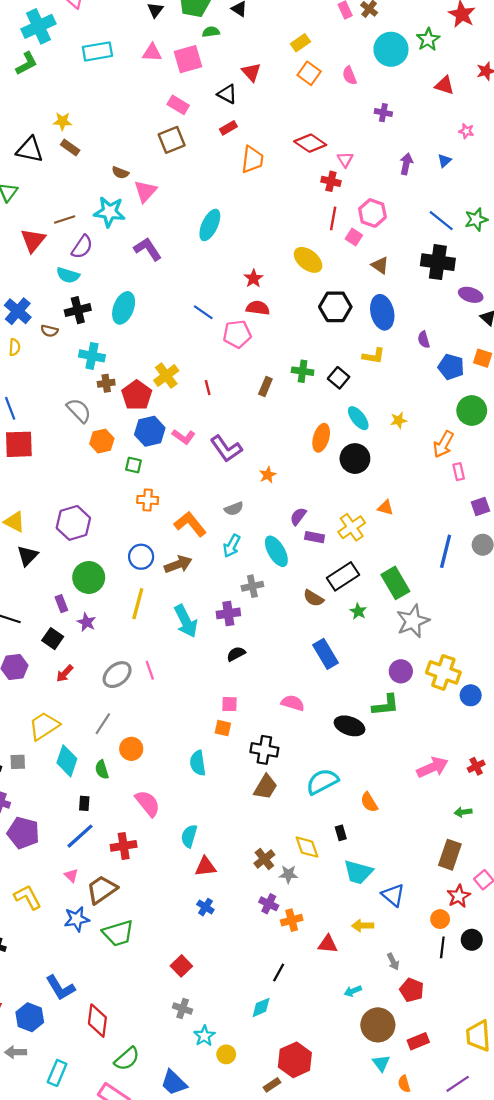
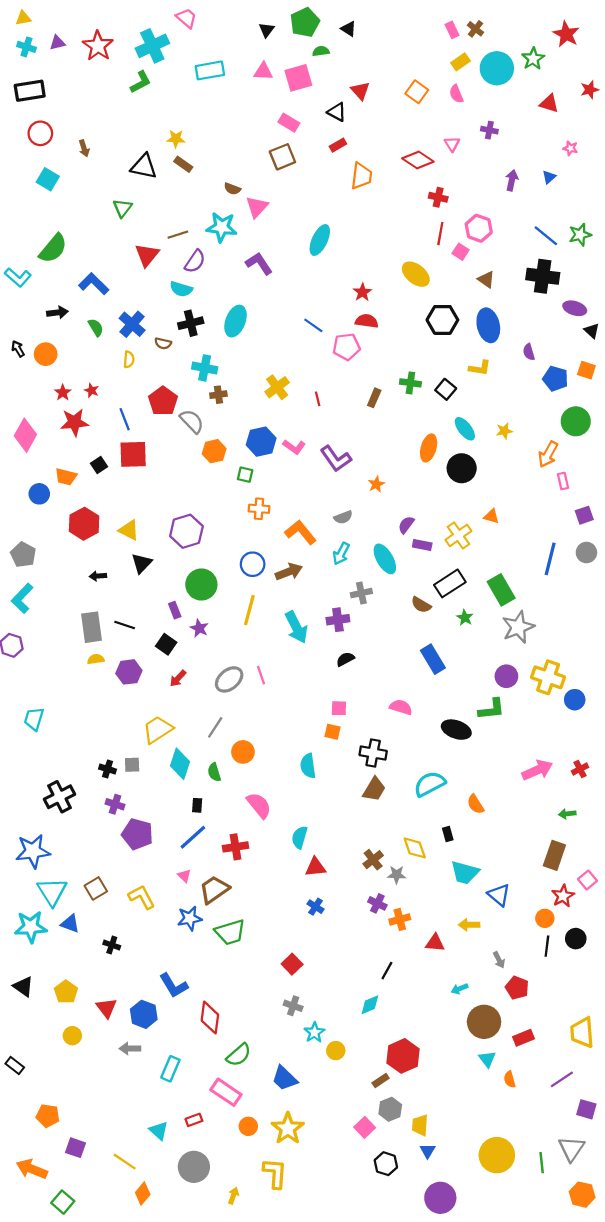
yellow rectangle: (300, 43) -> (461, 62), moved
pink triangle: (345, 160) -> (452, 144), moved
red pentagon: (137, 395) -> (163, 401), moved

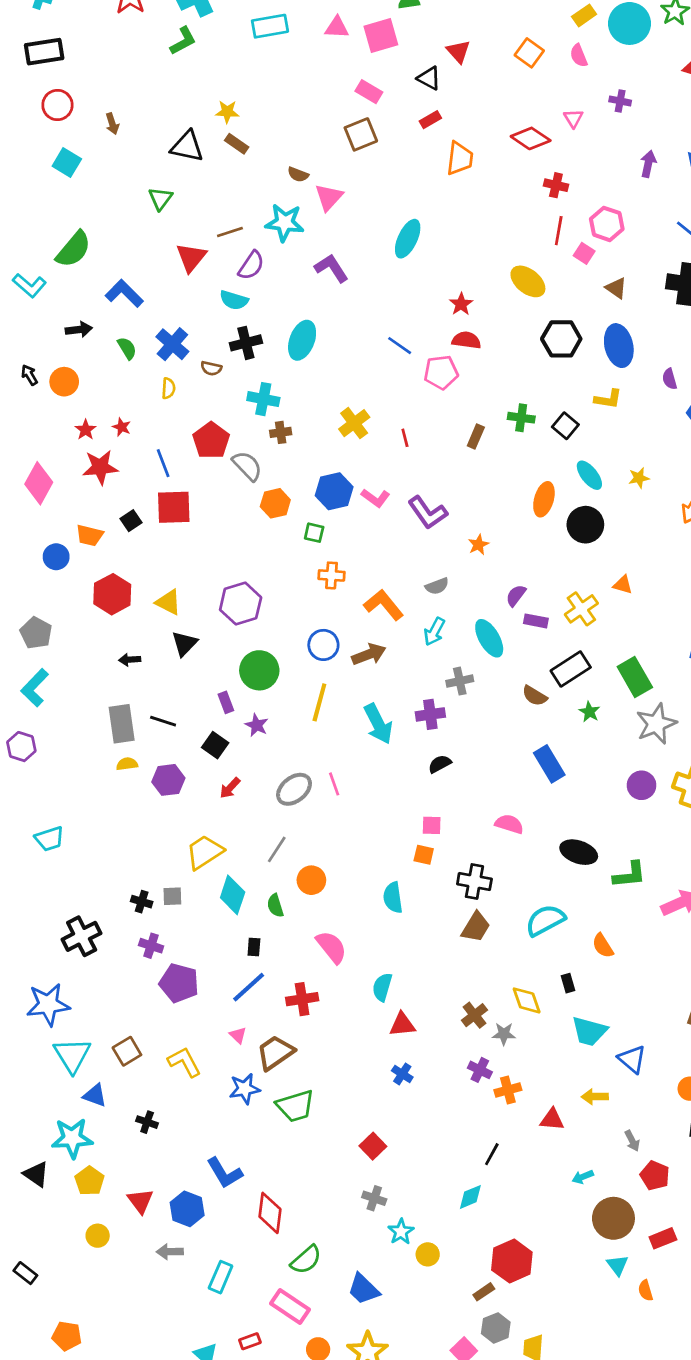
green L-shape: (491, 709) -> (629, 875), moved
cyan trapezoid: (34, 719) -> (49, 839), turned -125
cyan star: (31, 927) -> (72, 1138), moved

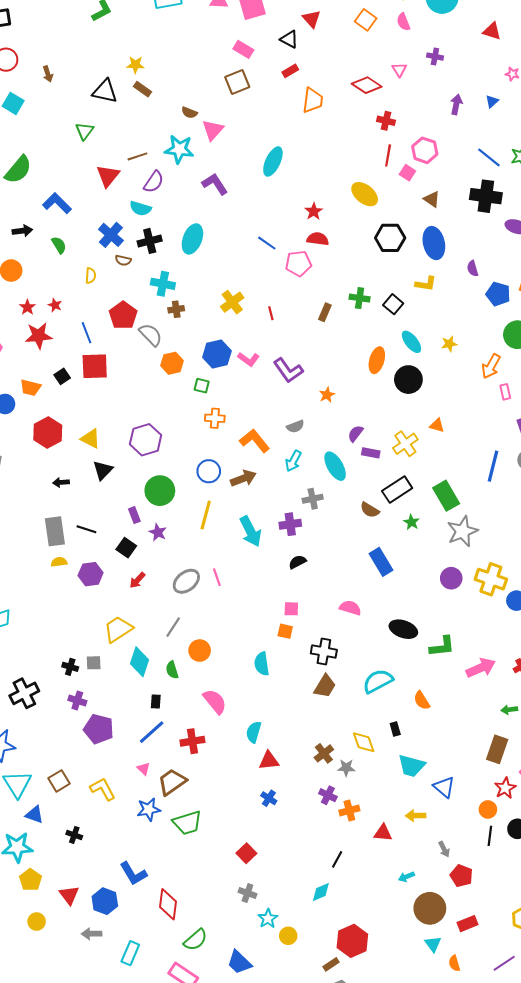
blue cross: (172, 344) -> (111, 235), moved

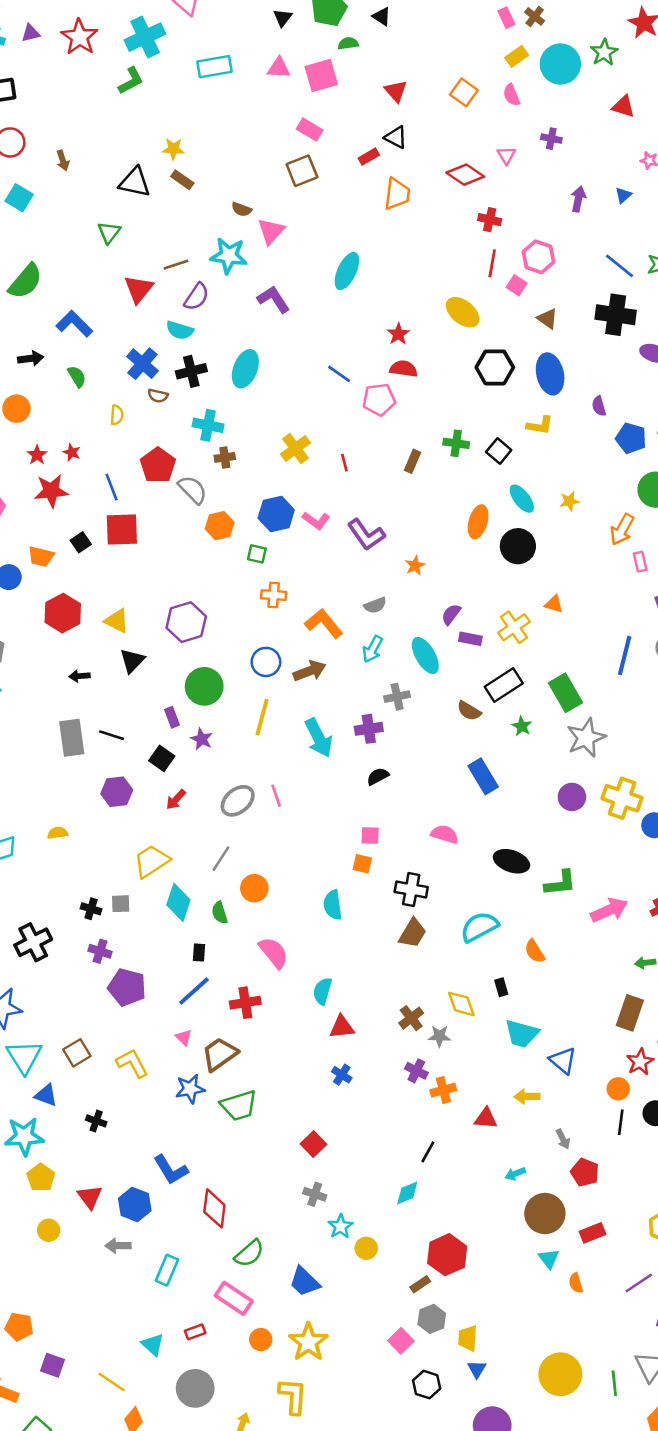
black triangle: (289, 39) -> (396, 137), moved
yellow semicircle: (59, 562) -> (58, 833), moved

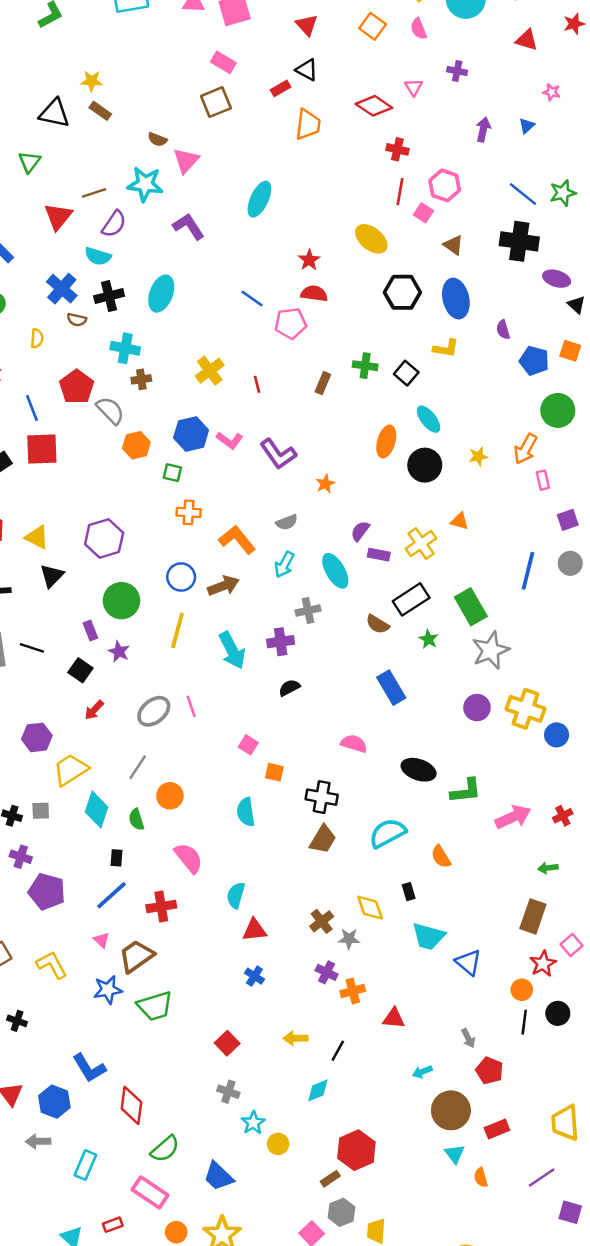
yellow star: (569, 501) -> (478, 456), moved
purple hexagon: (117, 792) -> (37, 737), moved
pink square: (370, 836) -> (248, 745), moved, turned 30
yellow arrow: (527, 1097) -> (295, 1038), moved

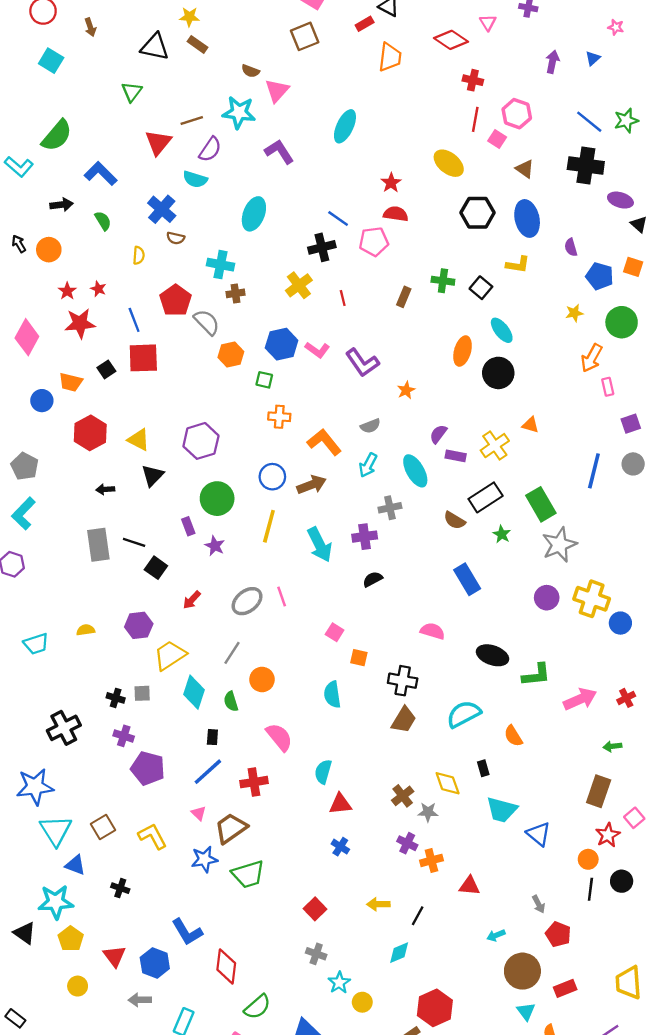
black cross: (109, 296) -> (322, 247), moved
yellow star: (478, 456) -> (574, 313), moved
black square: (80, 670) -> (156, 568), moved

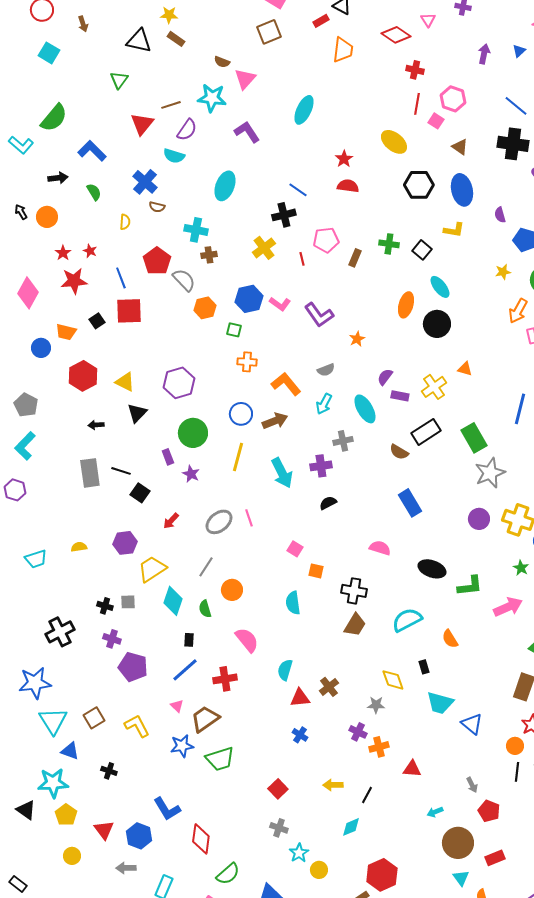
pink pentagon: (374, 242) -> (326, 240), moved
green star: (502, 534) -> (521, 568), moved
brown cross: (403, 796) -> (329, 687), moved

